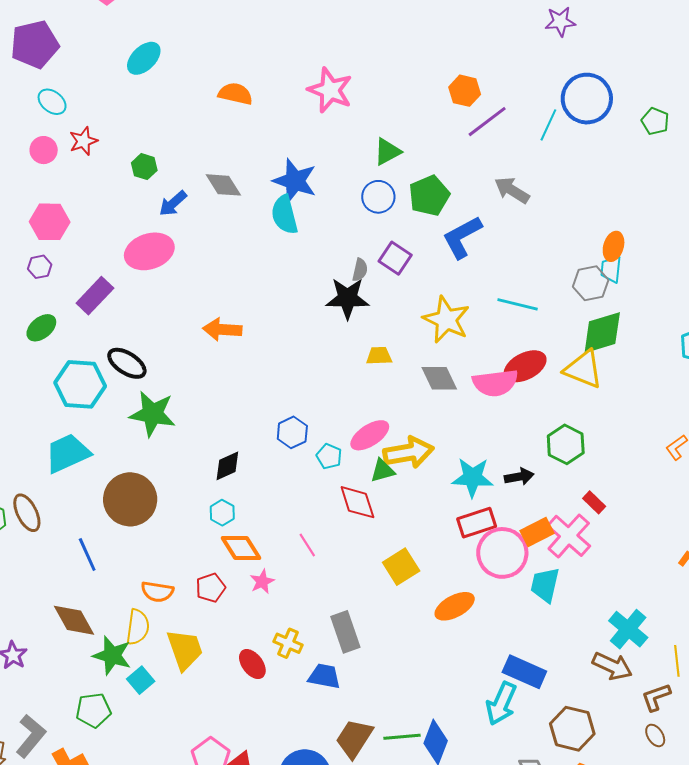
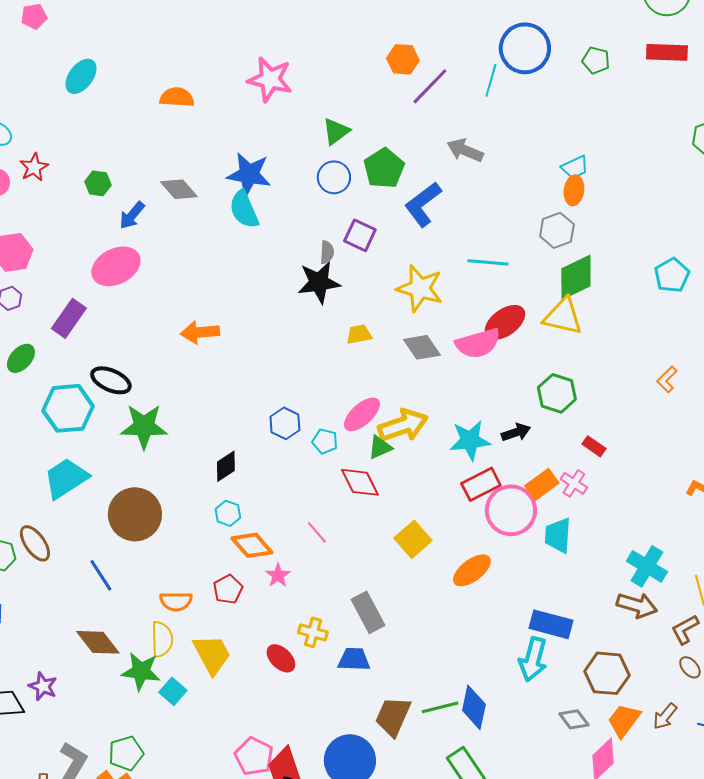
cyan trapezoid: (611, 269) -> (575, 167), moved, turned -112
pink cross: (569, 536) -> (574, 483), size x0.6
green pentagon: (93, 710) -> (126, 753), moved

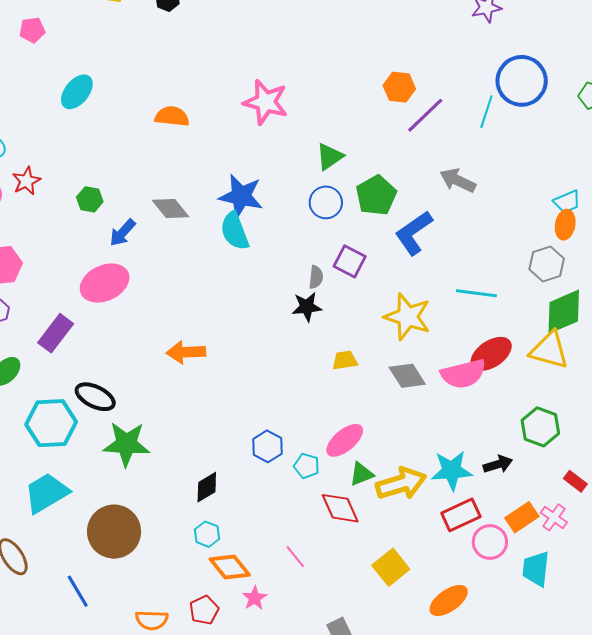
black star: (319, 282) -> (307, 307), size x0.7
yellow arrow: (403, 425) -> (401, 484), moved
pink circle: (511, 510) -> (490, 542), size x0.7

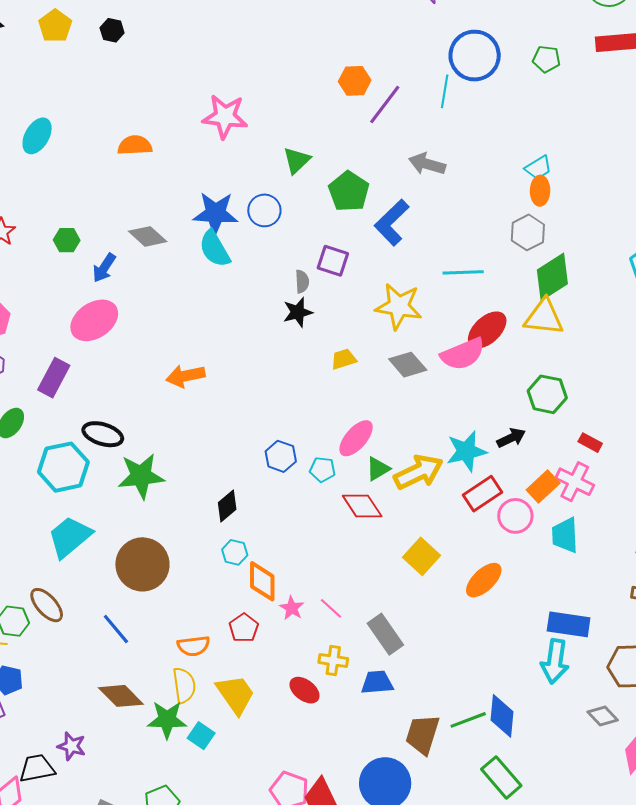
blue circle: (326, 202) -> (264, 210), moved
pink cross: (554, 517) -> (575, 482), size x1.4
pink line: (295, 557) -> (331, 608), moved
orange diamond: (230, 567) -> (262, 581), turned 48

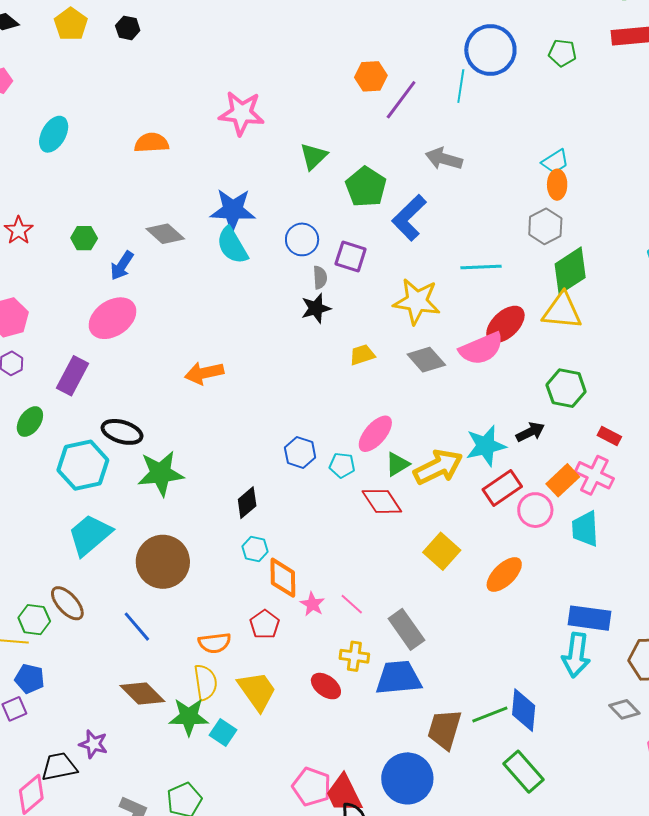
blue circle: (264, 210) -> (302, 239), moved
blue trapezoid: (377, 682) -> (398, 678), size x1.4

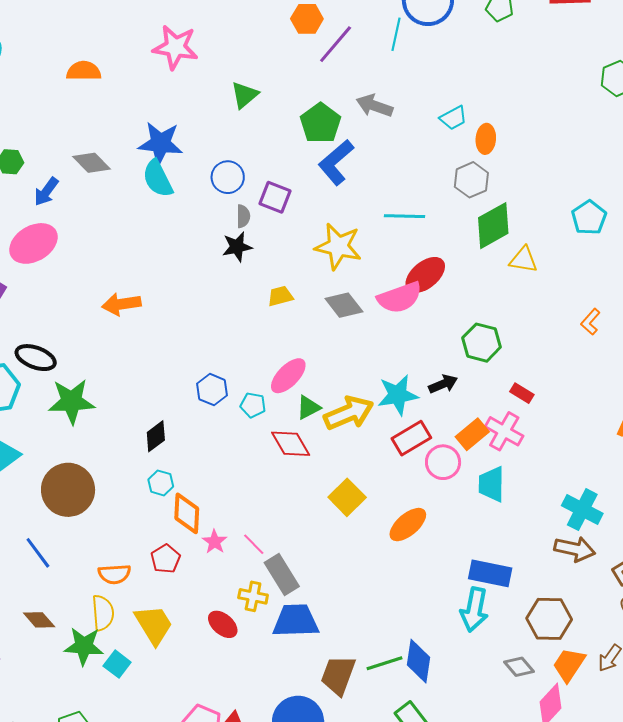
cyan trapezoid: (555, 162) -> (453, 118), moved
green pentagon: (366, 187) -> (320, 123), moved
yellow triangle: (562, 311) -> (523, 260), moved, size x0.7
gray rectangle: (406, 629) -> (282, 575), moved
brown diamond: (142, 693) -> (39, 620), size x0.7

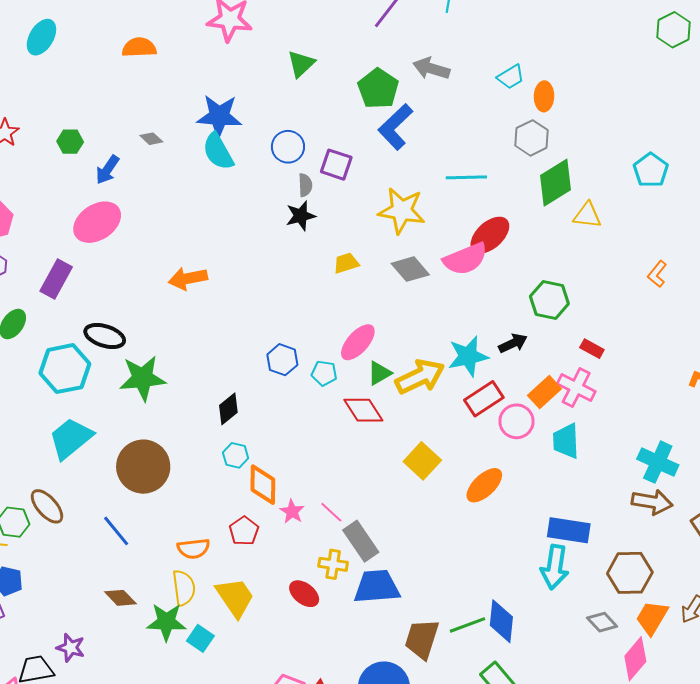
gray diamond: (92, 163) -> (151, 139), size x0.6

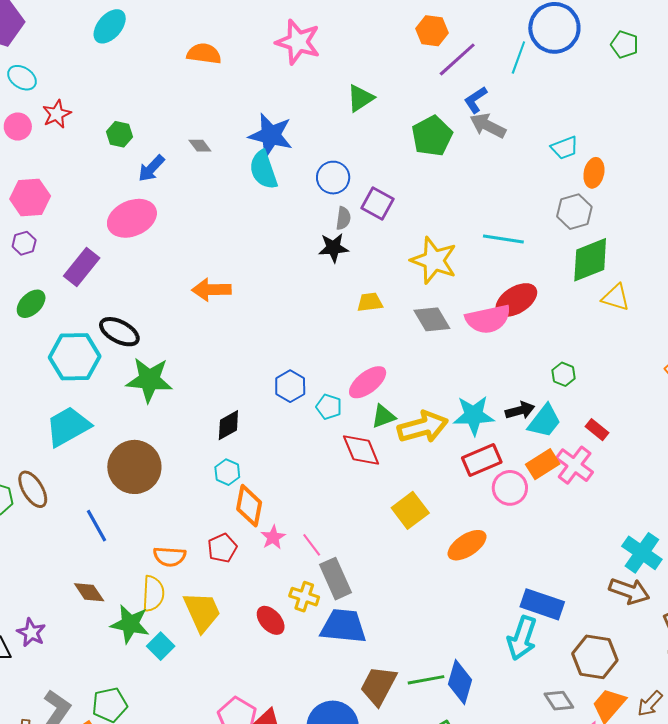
blue L-shape: (395, 127) -> (476, 100), moved, size x0.6
green hexagon: (549, 300) -> (564, 374), size x0.6
cyan trapezoid: (566, 441) -> (544, 421), moved, turned -150

